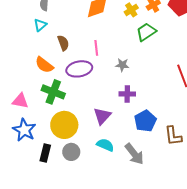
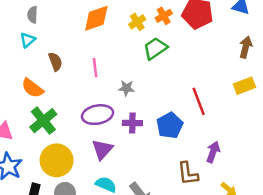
purple ellipse: (79, 69) -> (97, 115), moved
green cross: (53, 92) -> (43, 121), turned 30
blue pentagon: (145, 121) -> (170, 125), moved

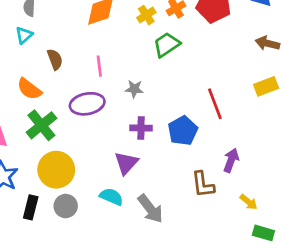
brown arrow: (246, 47) -> (267, 43), turned -90
purple ellipse: (97, 115) -> (87, 104), moved
purple triangle: (102, 150) -> (126, 163), moved

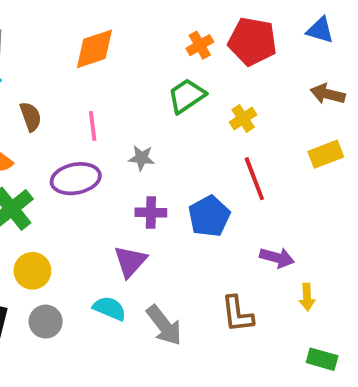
yellow cross: (146, 15) -> (243, 118), moved
purple arrow: (231, 160) -> (277, 258), turned 85
yellow circle: (56, 170) -> (32, 271), size x0.7
brown L-shape: (203, 184) -> (237, 314), moved
yellow arrow: (249, 202) -> (307, 297), moved, turned 48

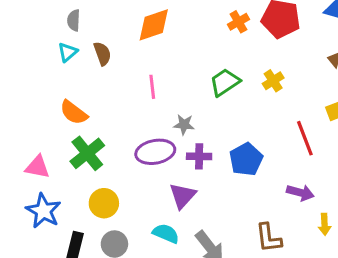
green trapezoid: (187, 96) -> (225, 82), moved
brown semicircle: (31, 117) -> (102, 54), moved
gray star: (142, 158) -> (184, 125), moved
purple ellipse: (76, 179) -> (155, 152), moved
red line: (254, 179) -> (305, 138), moved

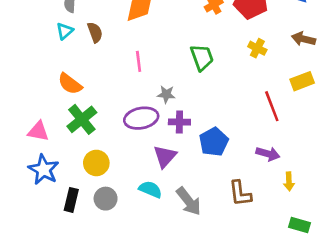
yellow cross: (273, 81) -> (257, 48), moved, turned -30
green trapezoid: (225, 82) -> (202, 57), turned 104
blue pentagon: (246, 159) -> (214, 142), moved

